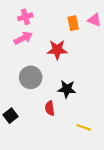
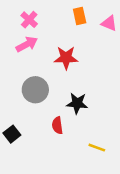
pink cross: (25, 17) -> (29, 20), turned -32
orange rectangle: (73, 23) -> (80, 16), moved

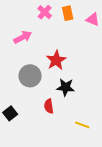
pink cross: (29, 20) -> (45, 12), moved
red star: (66, 58) -> (56, 60), moved, turned -30

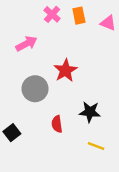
black star: (66, 87) -> (90, 112), moved

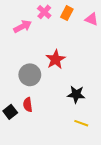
orange rectangle: (79, 16) -> (67, 13), turned 40
pink arrow: (26, 44) -> (23, 26), moved
red semicircle: (57, 124) -> (28, 105), moved

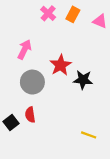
pink arrow: (23, 26) -> (24, 49), moved, turned -36
black star: (76, 94) -> (83, 80), moved

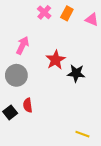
gray circle: (32, 82) -> (16, 75), moved
yellow line: (89, 135) -> (82, 134), moved

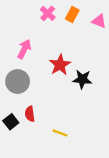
yellow line: (82, 134) -> (60, 133), moved

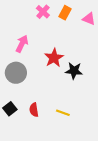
red semicircle: (30, 114) -> (34, 110), moved
yellow line: (60, 133) -> (63, 113), moved

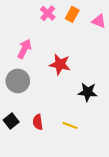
red star: (54, 58) -> (60, 64), turned -30
black star: (74, 71) -> (88, 92), moved

